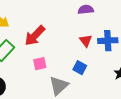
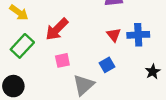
blue square: (80, 68) -> (107, 65), turned 32

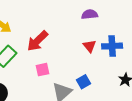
blue square: (107, 65) -> (83, 82), moved

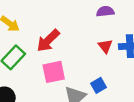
pink square: (43, 70) -> (54, 72), size x1.5

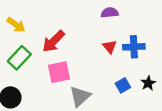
blue square: (99, 85) -> (123, 85), moved

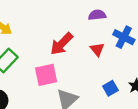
red arrow: (53, 41) -> (62, 44), moved
blue cross: (134, 47) -> (124, 37), moved, turned 30

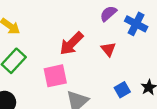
purple semicircle: (97, 15) -> (108, 14), turned -35
blue cross: (124, 37) -> (136, 24), moved

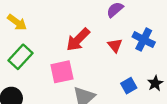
blue cross: (136, 24) -> (144, 40), moved

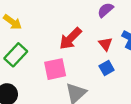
blue square: (129, 86) -> (107, 68), moved

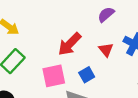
blue square: (107, 68) -> (87, 75), moved

